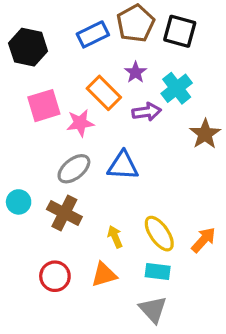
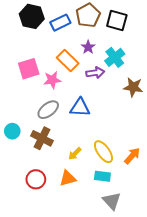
black hexagon: (28, 47) -> (32, 16), moved
brown star: (205, 134) -> (133, 87), turned -30
yellow arrow: (115, 237) -> (75, 154), turned -112
gray triangle: (153, 309) -> (112, 201), moved

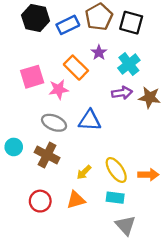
purple arrow: (95, 73) -> (122, 93), moved
gray ellipse: (48, 110) -> (54, 123), turned 60
orange arrow: (132, 156) -> (148, 175), turned 48

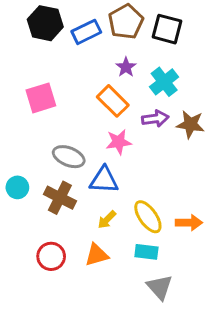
orange rectangle: (76, 68) -> (113, 101), moved
pink star: (59, 89) -> (119, 142), moved
blue triangle: (90, 120) -> (104, 180), moved

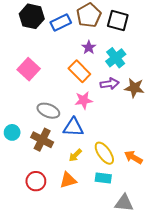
pink square: (41, 98) -> (29, 69), turned -30
orange arrow: (189, 223) -> (133, 157), turned -150
gray triangle: (160, 287) -> (124, 203), moved, turned -42

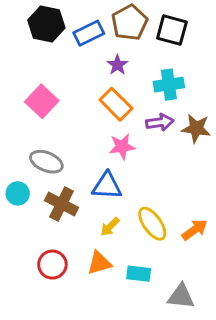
purple star: (89, 47) -> (117, 65), moved
cyan cross: (116, 58) -> (169, 85), turned 30
gray ellipse: (48, 111) -> (46, 162), moved
orange arrow: (133, 157) -> (195, 230), turned 114
cyan rectangle: (103, 178) -> (139, 274), moved

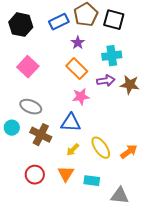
black hexagon: (46, 24) -> (21, 25), moved
orange triangle: (99, 263) -> (66, 174), turned -42

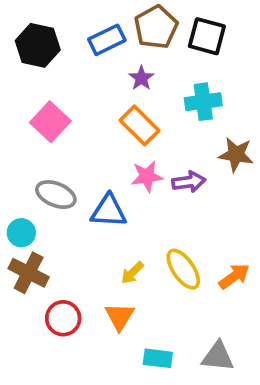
purple arrow: (106, 81) -> (189, 182), moved
blue triangle: (71, 123) -> (109, 211), moved
brown cross: (41, 135) -> (29, 273), moved
cyan rectangle: (92, 181) -> (158, 358), moved

